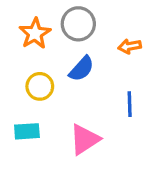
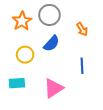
orange arrow: (130, 46) -> (82, 29), turned -112

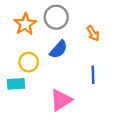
cyan rectangle: (17, 83) -> (16, 84), moved

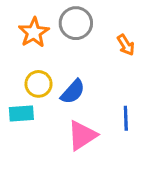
blue semicircle: (58, 49) -> (73, 92), moved
blue line: (93, 75) -> (126, 118), moved

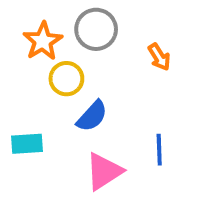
yellow circle: (38, 84) -> (66, 79), moved

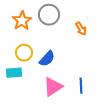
yellow circle: (66, 79) -> (24, 53), moved
blue line: (159, 150) -> (81, 86), moved

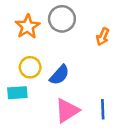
orange arrow: (81, 29) -> (103, 37), turned 56

